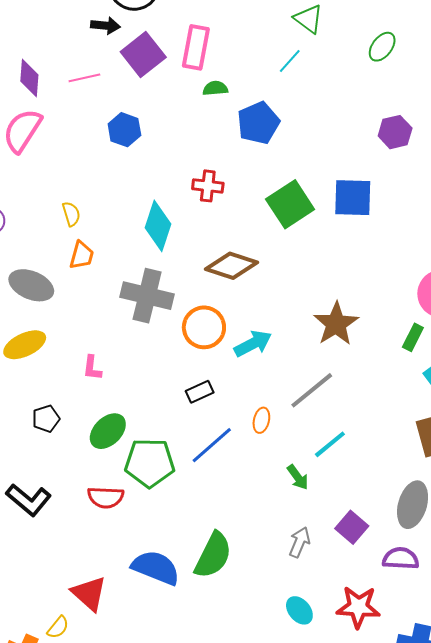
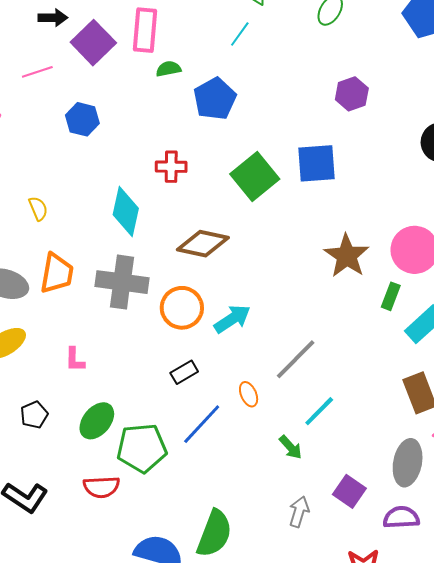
orange trapezoid: (82, 255) -> (57, 273), moved, size x1.4
brown star: (336, 324) -> (347, 256), moved
orange ellipse: (261, 420) -> (249, 394), turned -30

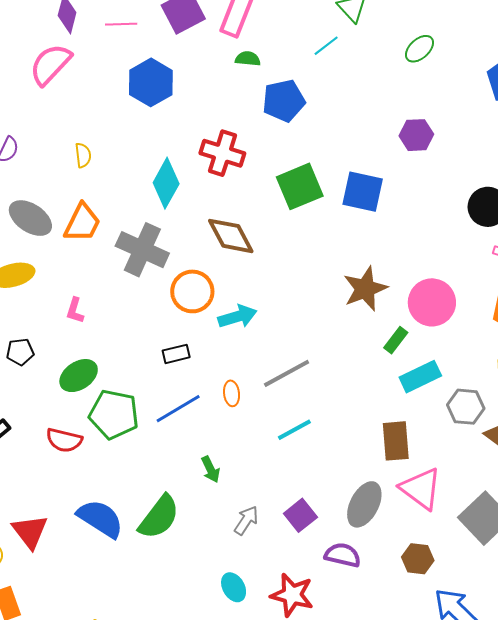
blue hexagon: (82, 119) -> (151, 82), size x1.4
red cross: (171, 167) -> (222, 153), size x1.4
brown diamond: (203, 244) -> (231, 236), turned 33
green arrow: (291, 447) -> (211, 469), moved

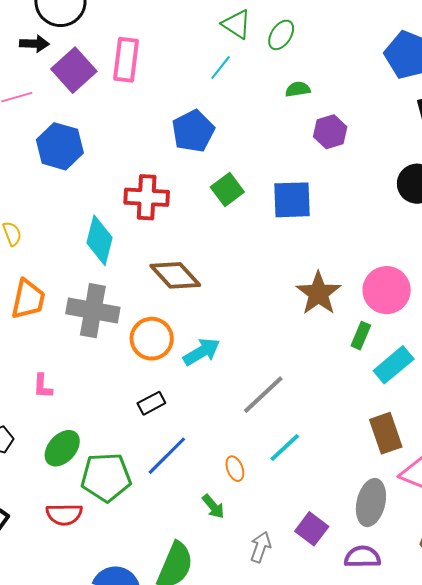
green ellipse: (419, 49) -> (281, 35), moved
green semicircle: (248, 59) -> (298, 89), moved
green square: (300, 186) -> (227, 190), moved, size x0.7
orange ellipse: (232, 393) -> (235, 469), moved

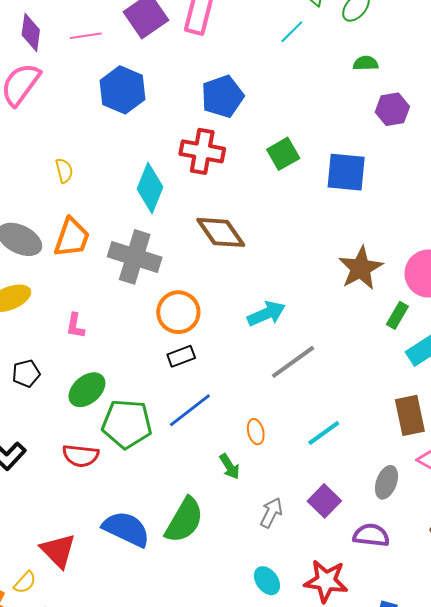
blue pentagon: (193, 131) -> (222, 96), moved
orange circle: (152, 339) -> (178, 312), moved
cyan arrow: (202, 352) -> (266, 314), moved
cyan line: (285, 447) -> (324, 433), moved
gray ellipse: (371, 503) -> (386, 482), size x0.7

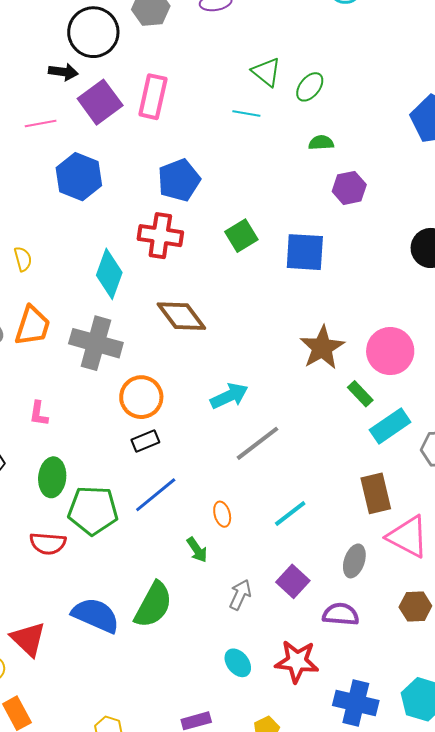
cyan line: (292, 32) -> (246, 113), turned 56
green rectangle: (397, 315) -> (360, 394), turned -72
green ellipse: (87, 390) -> (52, 477), turned -42

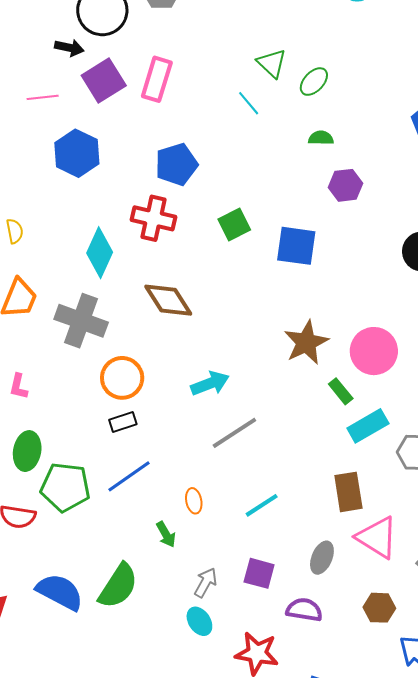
cyan line: (246, 113) -> (249, 103), turned 36
purple square: (293, 581) -> (259, 573), turned -32
cyan ellipse: (238, 663) -> (199, 621), moved

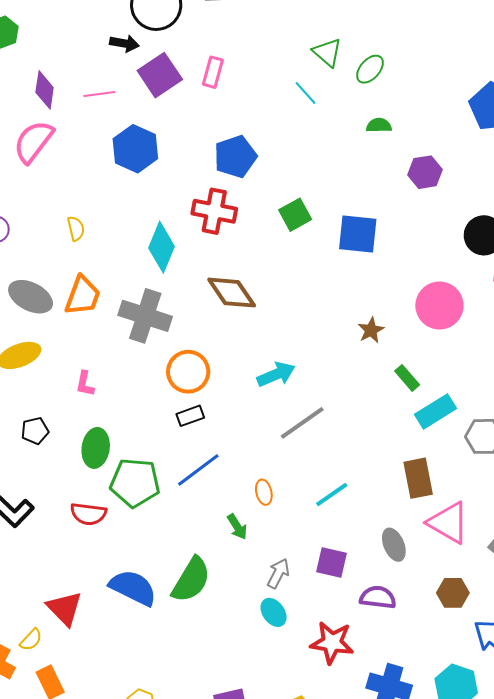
pink rectangle: (157, 79) -> (213, 72), size x0.7
purple hexagon: (345, 185) -> (425, 172), moved
brown star: (306, 342) -> (371, 330), size x0.6
pink circle: (374, 351) -> (439, 306), moved
gray ellipse: (322, 558) -> (394, 545), turned -44

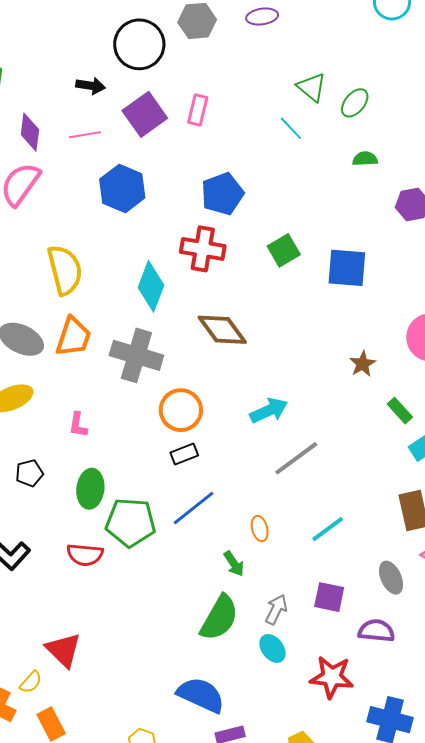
black arrow: (124, 43) -> (91, 86), moved
yellow semicircle: (76, 229) -> (65, 270), size x2.0
green semicircle: (191, 580) -> (219, 618), moved
blue semicircle: (133, 588) -> (201, 695), moved

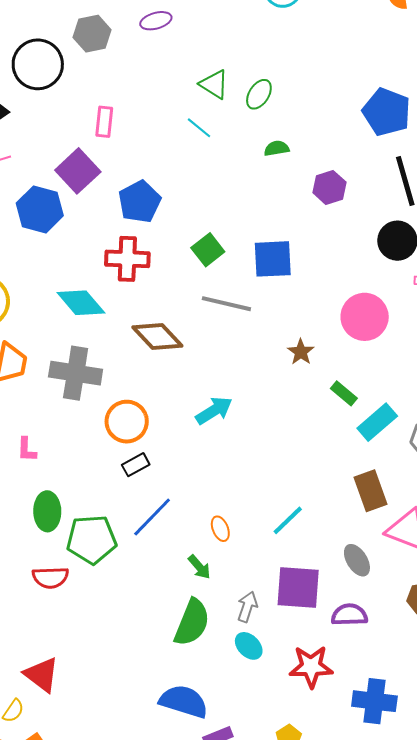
purple square: (145, 114) -> (78, 171), moved
cyan diamond: (151, 286) -> (81, 303), turned -54
gray line: (296, 458) -> (226, 304), moved, turned 57
purple square: (329, 597) -> (298, 588), size x1.5

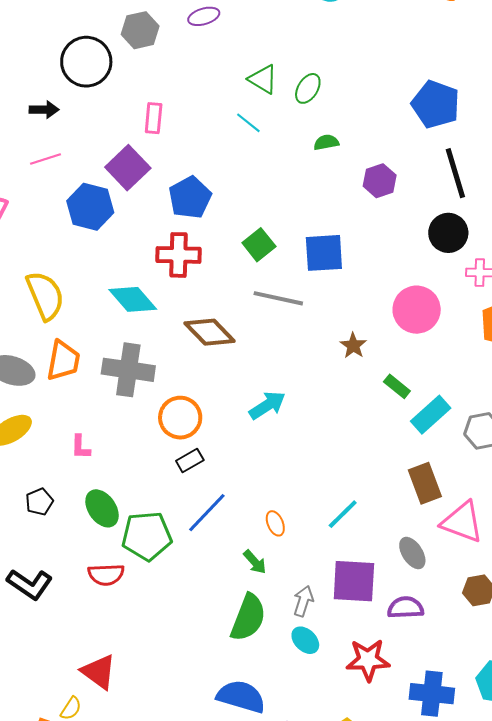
green ellipse: (47, 511) -> (102, 508), turned -33

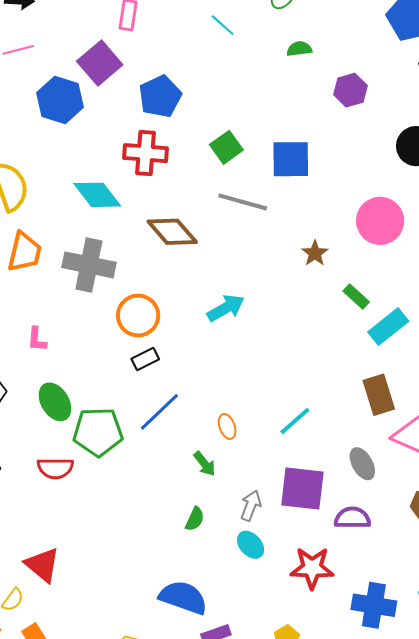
green semicircle: (248, 618) -> (195, 519), size x0.5

